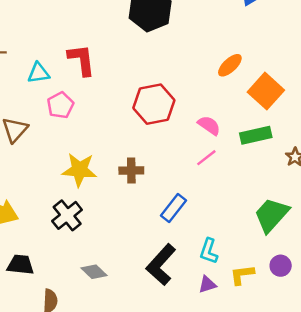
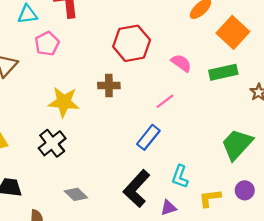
pink line: (206, 158) -> (165, 101), moved
brown cross: (131, 170) -> (109, 85), moved
purple triangle: (207, 284) -> (168, 208), moved

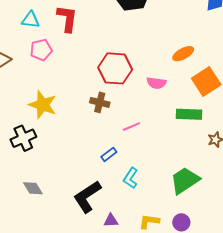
pink semicircle: (181, 63) -> (156, 83), moved, turned 138
brown cross: (109, 85) -> (100, 102), moved
blue rectangle: (148, 137) -> (109, 154), size x0.7
cyan L-shape: (180, 177) -> (131, 178), moved

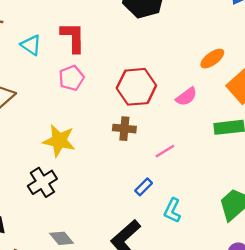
cyan triangle: (31, 20) -> (31, 45), turned 36
pink pentagon: (41, 50) -> (71, 78), moved
pink semicircle: (156, 83) -> (186, 97), turned -36

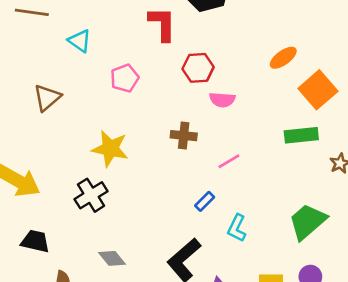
red L-shape: (73, 37) -> (162, 24), moved
red hexagon: (136, 87) -> (198, 68), moved, size x0.7
pink semicircle: (186, 97) -> (222, 100), moved, turned 40

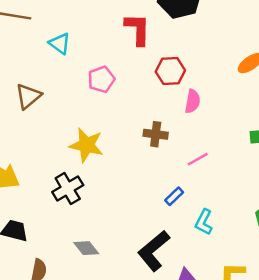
pink semicircle: (222, 100) -> (193, 101), turned -85

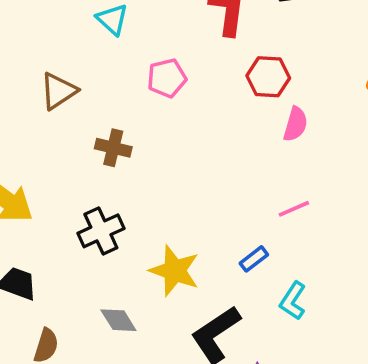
brown cross: (156, 134) -> (113, 148), moved
yellow star: (87, 145) -> (175, 271), moved

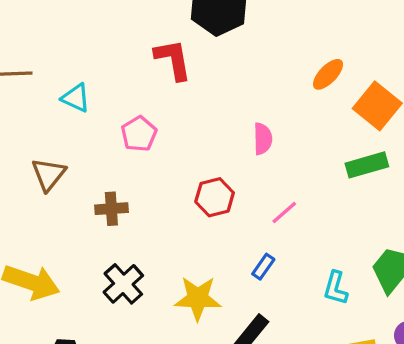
red hexagon: (268, 77) -> (215, 197), moved
cyan L-shape: (293, 301) -> (336, 288), moved

